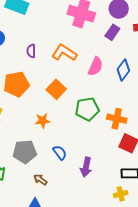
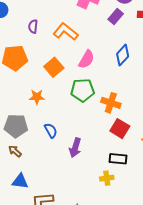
pink semicircle: (96, 66) -> (86, 59), moved
brown arrow: (40, 180) -> (15, 151), moved

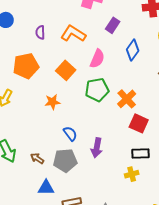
purple rectangle: (116, 16) -> (113, 25), moved
orange cross: (111, 103) -> (127, 99), turned 36
gray pentagon: (16, 126) -> (65, 160), moved

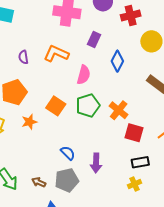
orange square: (66, 70) -> (56, 106), moved
orange star: (52, 102) -> (29, 122), moved

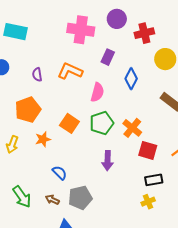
blue semicircle: (68, 153) -> (60, 173), moved
purple arrow: (96, 163) -> (108, 161), moved

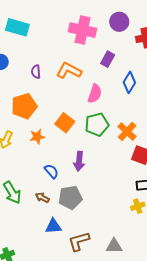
purple arrow: (108, 161) -> (79, 161), moved

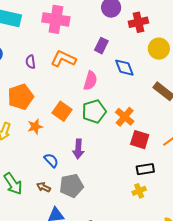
pink cross: (82, 30) -> (56, 19), moved
blue diamond: (129, 82) -> (124, 68), turned -50

